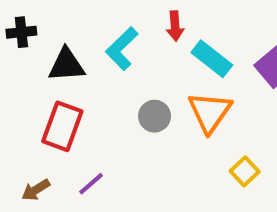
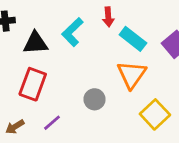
gray circle: (155, 116) -> (94, 99), moved
yellow square: (245, 171) -> (155, 114), size x1.5

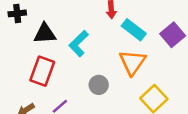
cyan L-shape: (73, 32) -> (79, 44), moved

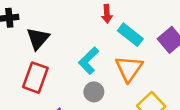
black triangle: (45, 34) -> (38, 39), turned -45
cyan L-shape: (79, 44) -> (89, 61), moved

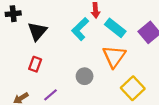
cyan L-shape: (89, 61) -> (80, 29), moved
red rectangle: (35, 78) -> (35, 64), size x0.6

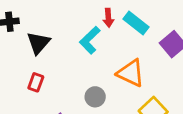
cyan rectangle: (115, 28) -> (136, 23), moved
orange triangle: (114, 56) -> (131, 73), turned -40

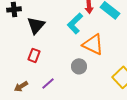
orange triangle: (131, 73) -> (93, 44), moved

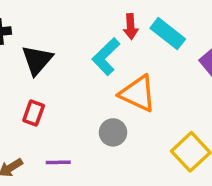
purple line: (48, 83) -> (58, 162), turned 40

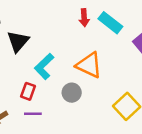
cyan L-shape: (106, 56) -> (44, 66), moved
red rectangle: (34, 113) -> (28, 91), moved

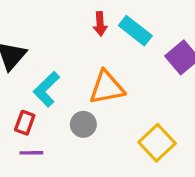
orange triangle: (89, 65) -> (107, 88), turned -36

